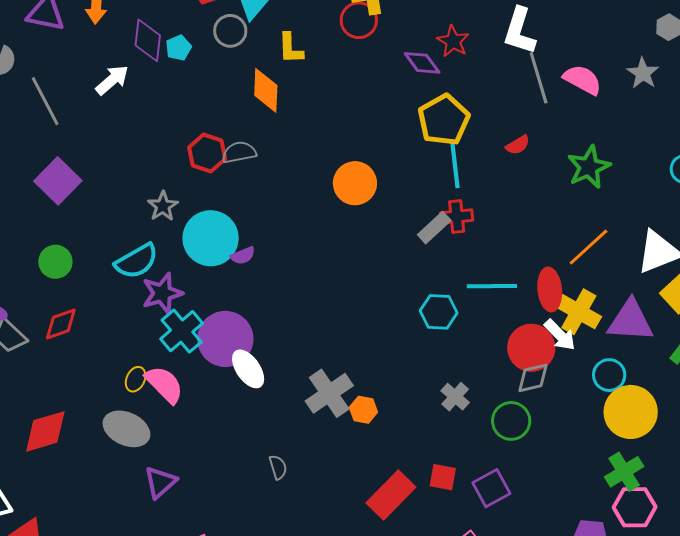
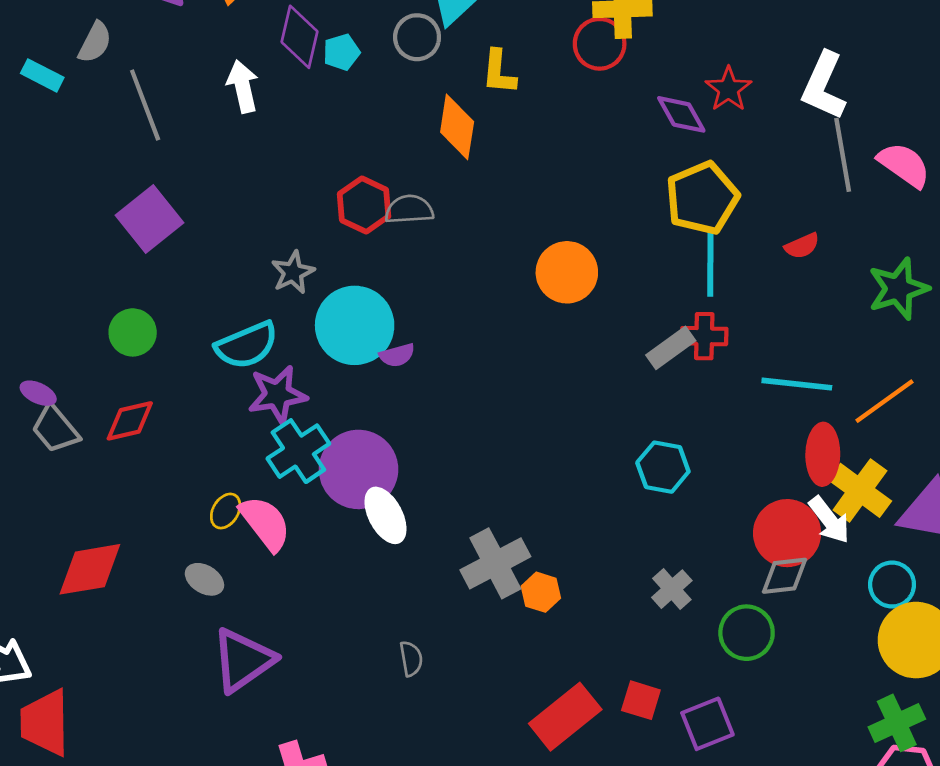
white arrow: (112, 80) -> (243, 86), turned -69
cyan line: (492, 286) -> (797, 384), moved
gray ellipse: (126, 429) -> (204, 579), size x0.6
purple triangle: (160, 482) -> (243, 660), size x1.4

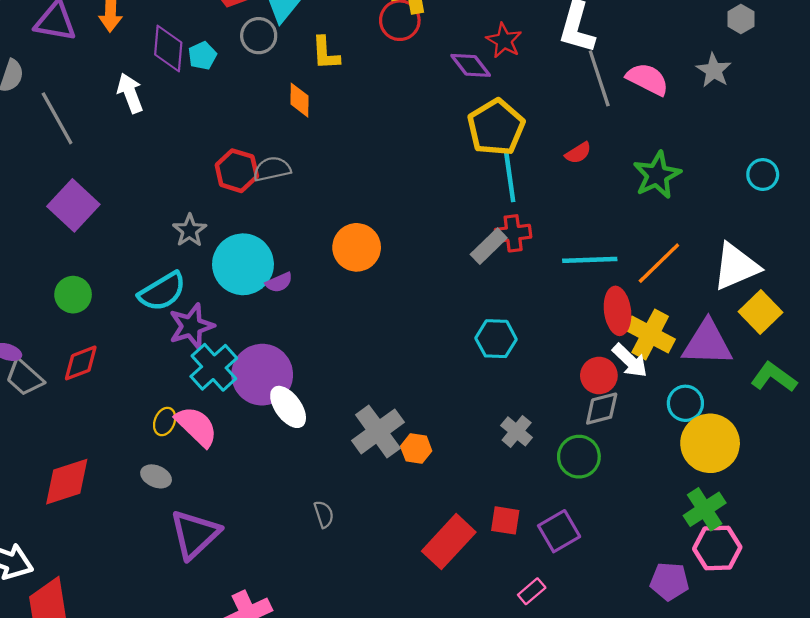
orange diamond: (457, 127) -> (299, 100), size x0.7
orange circle: (567, 272) -> (357, 247), moved
red circle: (787, 533) -> (599, 376), size x0.7

